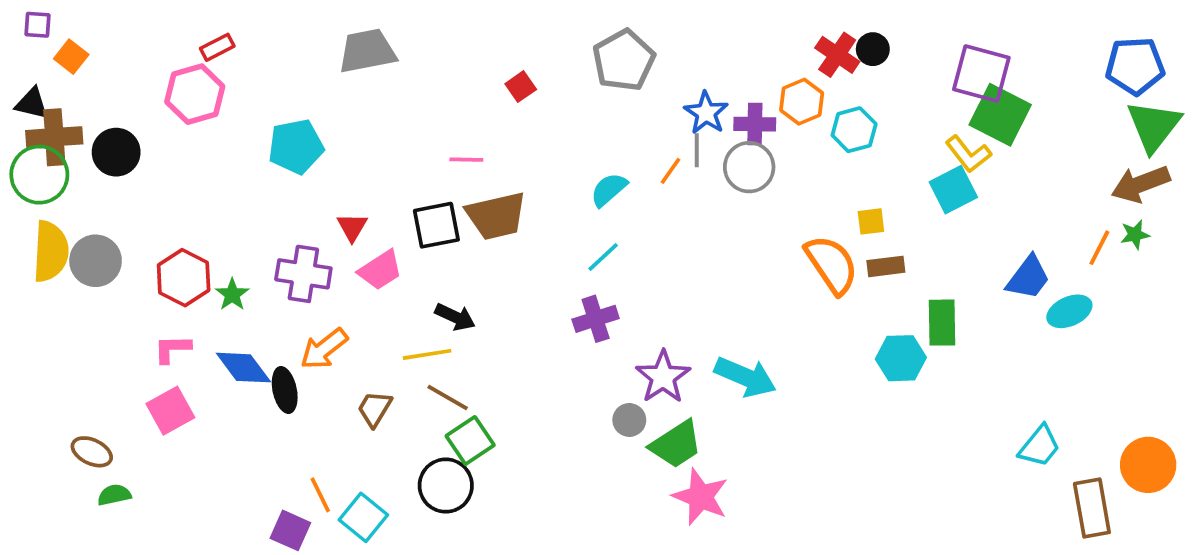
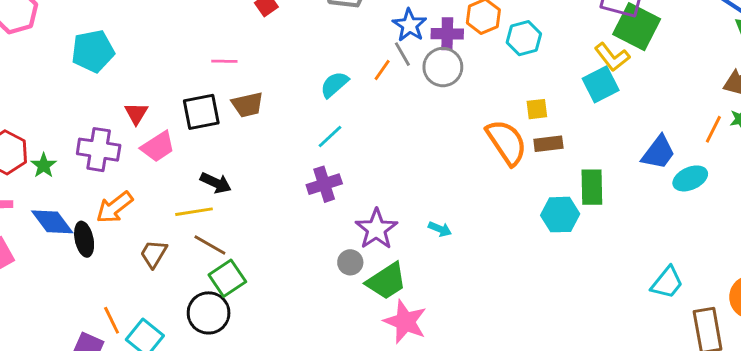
gray line: (697, 150) -> (402, 54), turned -30
brown trapezoid: (496, 216) -> (248, 105), size x0.7
cyan arrow: (745, 377) -> (440, 229), size x0.5

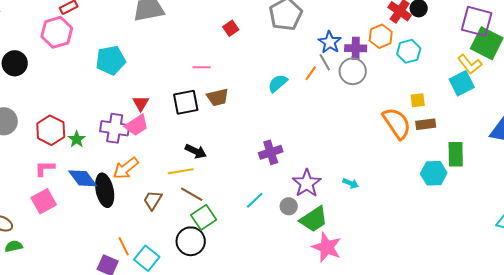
cyan line: (330, 136) -> (255, 200), moved
pink trapezoid: (158, 147) -> (137, 125), moved
black ellipse: (84, 239) -> (105, 190), size x1.4

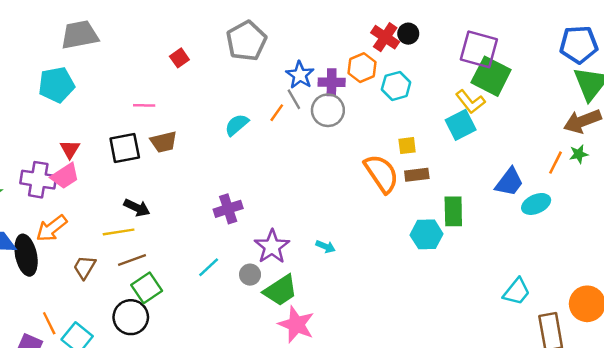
cyan pentagon: (111, 60) -> (56, 85), moved
brown line: (192, 194) -> (132, 260), turned -50

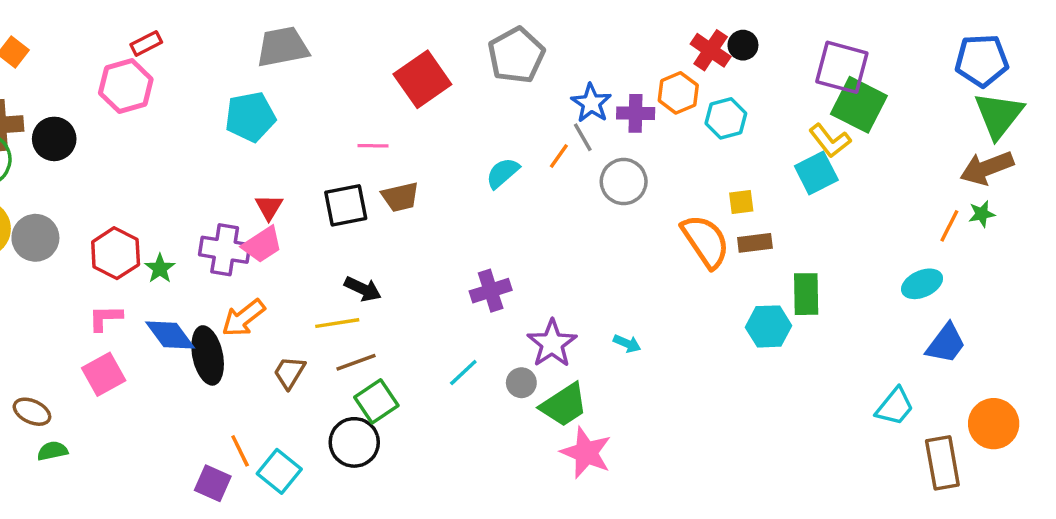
red square: (179, 58) -> (422, 79), size x2.0
gray circle: (328, 110) -> (624, 182), moved
blue trapezoid: (509, 182) -> (946, 344), moved

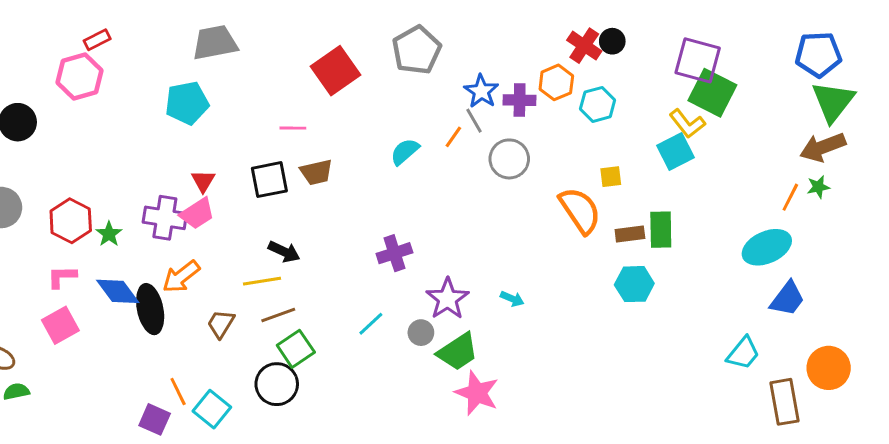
brown rectangle: (755, 243) -> (630, 234), moved
cyan ellipse: (922, 284) -> (767, 247), size x1.4
green rectangle: (806, 294) -> (661, 230), moved

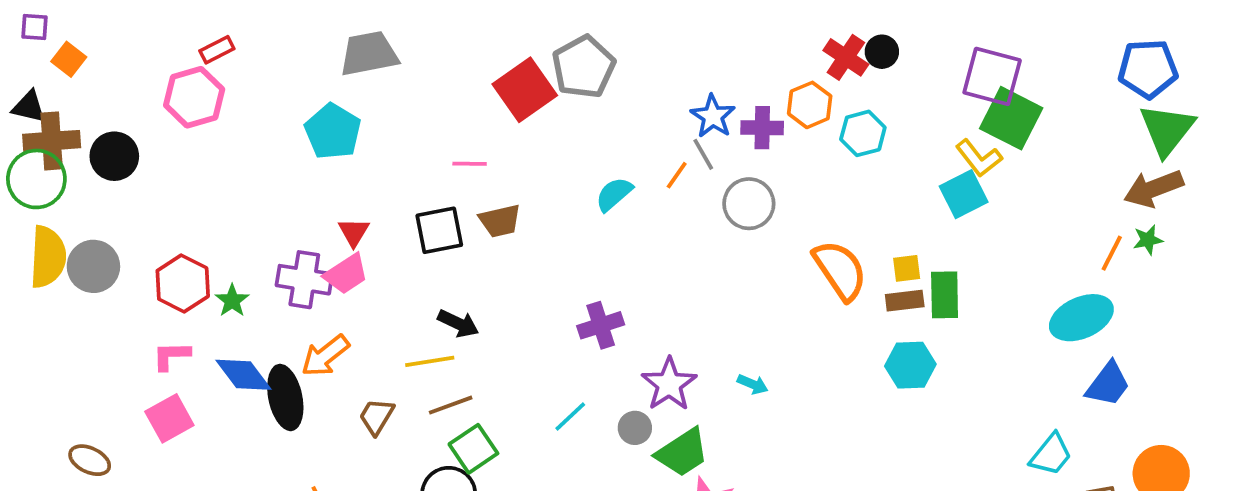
gray pentagon: (417, 50) -> (584, 67), moved
cyan pentagon: (187, 103) -> (333, 131), turned -30
yellow square: (611, 177) -> (907, 268), moved

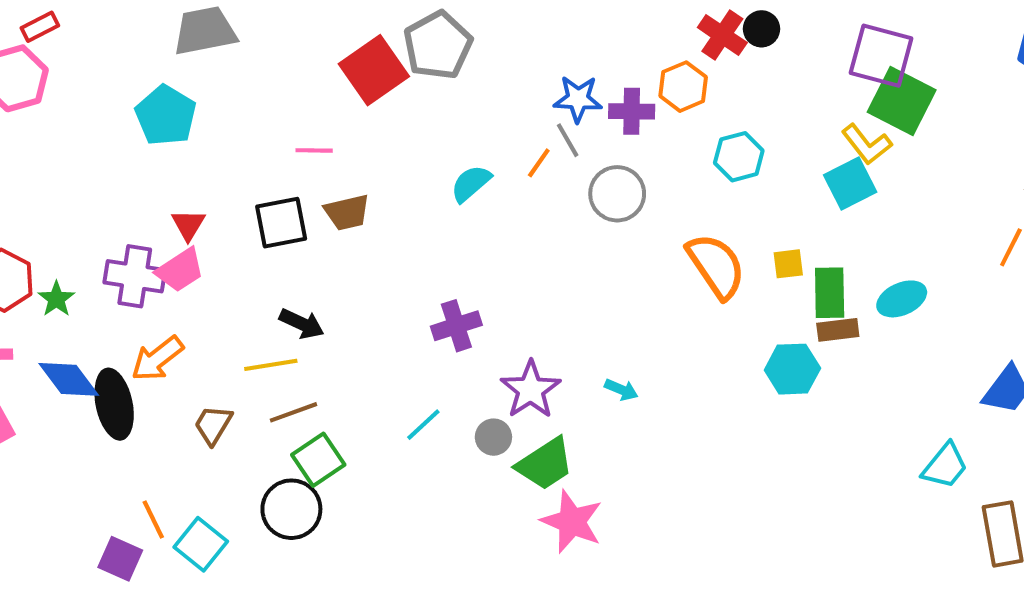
blue star: (713, 116) -> (578, 99), turned -30
cyan hexagon: (863, 133) -> (739, 157), moved
brown rectangle: (905, 301) -> (838, 330), moved
cyan ellipse: (1081, 318) -> (902, 299), moved, size x0.7

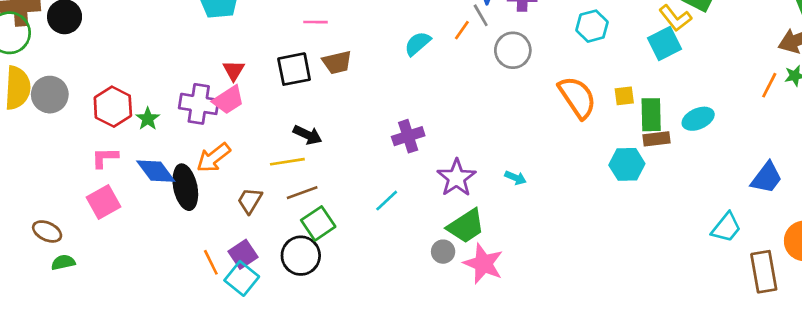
gray circle: (493, 437) -> (443, 252), moved
purple square: (120, 559) -> (243, 254), moved, turned 32

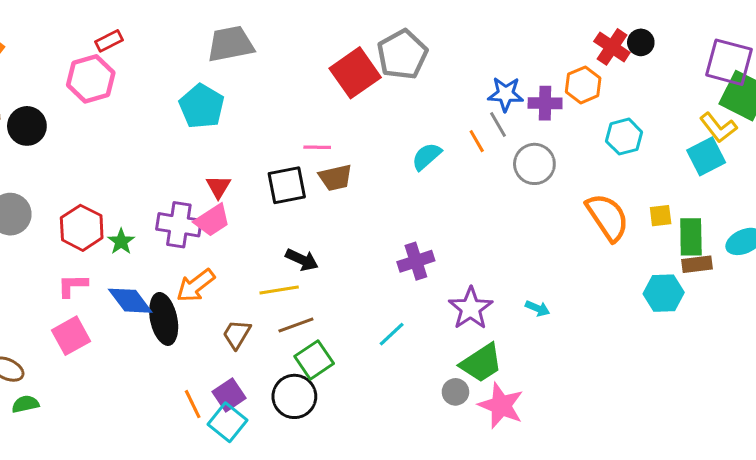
pink line: (316, 22) -> (317, 147), moved
orange line: (462, 30) -> (477, 141), turned -65

